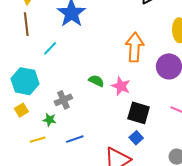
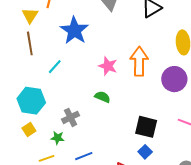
pink star: (121, 86) -> (108, 66), moved

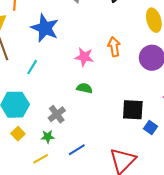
orange arrow: (139, 61) -> (114, 47), size x0.7
blue square: (145, 152) -> (150, 128), moved

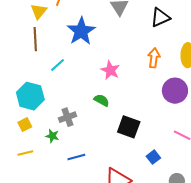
orange arrow: (114, 47) -> (154, 58), moved
black square: (133, 110) -> (129, 127), moved
yellow line: (41, 159) -> (25, 153), moved

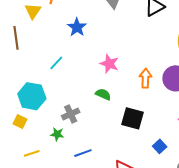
blue star: (81, 31) -> (77, 27), size x0.7
brown line: (35, 39) -> (16, 38), moved
orange arrow: (154, 58) -> (145, 78), moved
yellow square: (25, 125) -> (20, 121), moved, turned -32

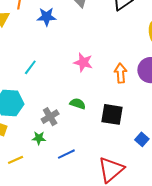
blue star: (77, 27) -> (47, 17), moved, turned -30
green semicircle: (103, 94) -> (78, 104), moved

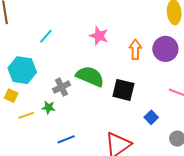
green semicircle: (78, 104) -> (90, 76), size x1.8
blue line: (66, 154) -> (66, 139), moved
yellow line: (16, 160) -> (26, 115), moved

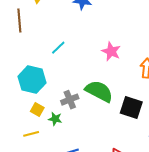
yellow square: (11, 96) -> (37, 109), moved
yellow line: (26, 115) -> (31, 134), moved

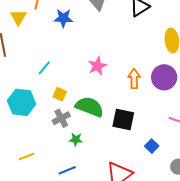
pink star: (111, 51) -> (97, 66), turned 30
yellow square: (37, 109) -> (60, 94), moved
green star: (55, 119) -> (76, 140), moved

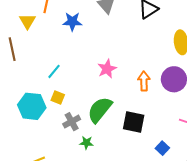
yellow square: (60, 94) -> (58, 97), moved
green semicircle: (89, 107) -> (100, 110), turned -72

